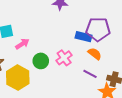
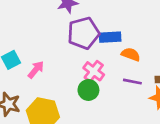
purple pentagon: (98, 29) -> (83, 33), moved
green circle: (41, 61) -> (88, 90), moved

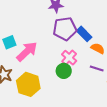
blue rectangle: (110, 37) -> (84, 34), turned 42
pink arrow: (36, 70) -> (27, 51), size x1.6

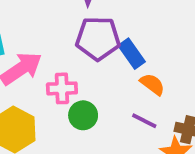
pink cross: (69, 58) -> (62, 88), moved, turned 35

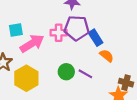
pink cross: (62, 88) -> (59, 33), moved
purple line: (144, 121) -> (85, 74), moved

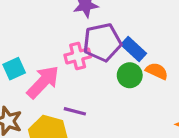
green circle: (66, 72) -> (130, 75), moved
purple line: (85, 74) -> (75, 111), moved

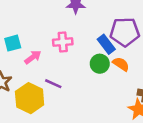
purple pentagon: (102, 42) -> (125, 32), moved
pink arrow: (43, 82) -> (33, 57), size x0.6

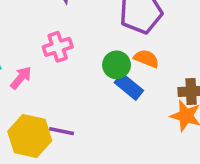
blue rectangle: (106, 44) -> (129, 87), moved
purple line: (53, 84) -> (62, 131), moved

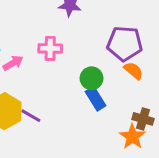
orange semicircle: (146, 59) -> (133, 71), moved

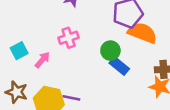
orange semicircle: (133, 71) -> (142, 33), size x1.6

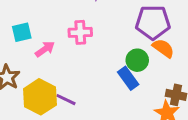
orange semicircle: (142, 33) -> (163, 48), size x0.7
green circle: (110, 51) -> (137, 60), moved

